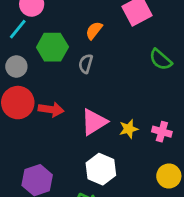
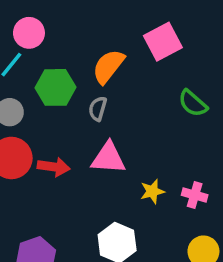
orange semicircle: (94, 30) -> (108, 66), size x1.5
pink triangle: (94, 122) -> (108, 158), moved, turned 36

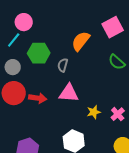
pink square: (163, 42) -> (113, 27), moved
orange semicircle: (108, 66) -> (81, 41), moved
pink cross: (195, 195) -> (118, 114), turned 32

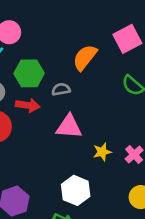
gray semicircle: (63, 65) -> (61, 89), turned 64
red arrow: (38, 98) -> (28, 105), moved

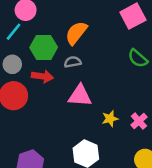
orange semicircle: (85, 57) -> (76, 33), moved

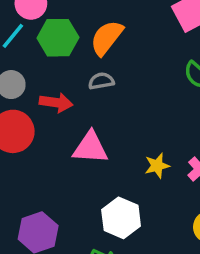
green hexagon: (44, 47) -> (58, 38), moved
pink triangle: (80, 96) -> (90, 148), moved

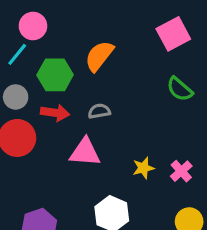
green hexagon: (58, 38) -> (55, 75), moved
gray semicircle: (101, 81) -> (99, 111), moved

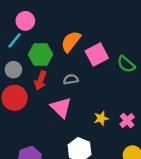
pink square: (173, 34) -> (97, 54), moved
red arrow: (55, 113) -> (41, 80), turned 102
pink triangle: (85, 152) -> (61, 108), turned 40

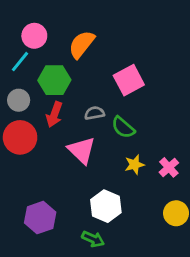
orange semicircle: (71, 41) -> (82, 44), moved
green semicircle: (126, 64) -> (123, 127), moved

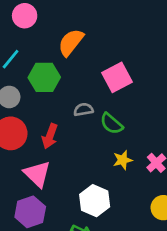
pink circle: (34, 36) -> (25, 16), moved
red arrow: (54, 115) -> (50, 136), moved
pink triangle: (82, 150) -> (37, 174), moved

